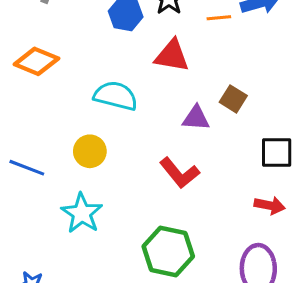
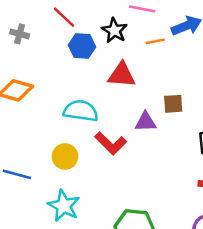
brown square: (233, 99) -> (173, 104), turned -30
red L-shape: (179, 173) -> (111, 143), moved

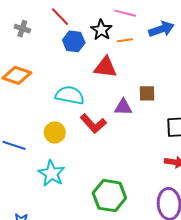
orange line: (155, 41) -> (125, 40), moved

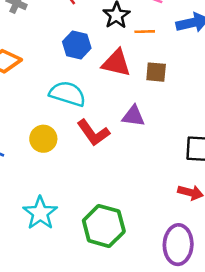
blue hexagon: (74, 41) -> (77, 45), moved
brown square: (147, 93) -> (156, 72), moved
cyan star: (52, 173) -> (40, 213), moved

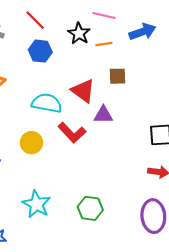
blue hexagon: (77, 45) -> (40, 51), moved
red triangle: (116, 63) -> (83, 91), moved, turned 30
green hexagon: (104, 226) -> (90, 208), size x0.7

